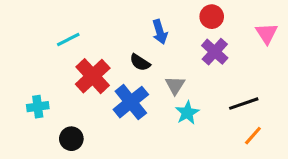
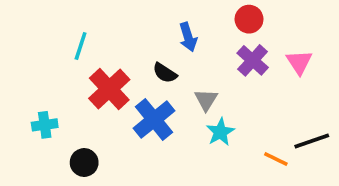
pink triangle: (267, 33) -> (299, 62), moved
cyan line: (68, 39) -> (81, 46), turned -45
black line: (244, 104) -> (312, 141), moved
orange line: (253, 136) -> (276, 159), moved, turned 75

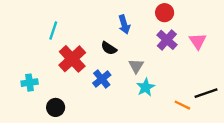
blue cross: (154, 119) -> (102, 79), size x0.7

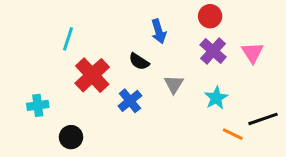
cyan star: (146, 87) -> (216, 98), moved

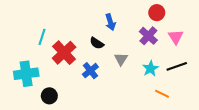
red circle: (210, 16) -> (157, 13), moved
cyan line: (68, 39) -> (42, 37), moved
cyan cross: (38, 105) -> (26, 74), size x1.6
black line: (263, 119) -> (177, 66), moved

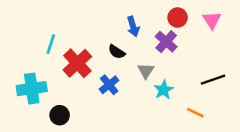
red circle: (157, 13) -> (178, 18), moved
purple cross: (148, 36) -> (166, 42), moved
pink triangle: (176, 37) -> (212, 20), moved
cyan star: (150, 68) -> (164, 90), moved

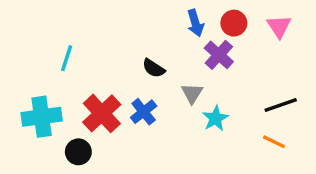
blue arrow: (133, 26) -> (195, 23), moved
red cross: (77, 63) -> (102, 113), moved
orange line: (195, 113) -> (274, 142), moved

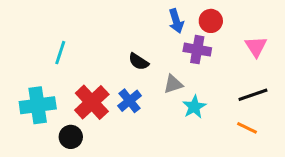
pink triangle: (279, 26) -> (256, 47), moved
purple cross: (219, 55) -> (197, 50), turned -32
gray triangle: (192, 93) -> (173, 84), turned 40

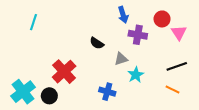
red circle: (211, 21) -> (162, 19), moved
cyan line: (60, 53) -> (34, 22), moved
blue cross: (130, 101) -> (107, 92), moved, turned -35
cyan cross: (38, 105) -> (23, 92), moved, turned -30

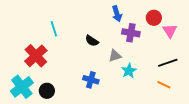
cyan line: (34, 22) -> (54, 29), moved, turned -35
red cross: (64, 72) -> (36, 56), moved
blue cross: (107, 92) -> (91, 80), moved

